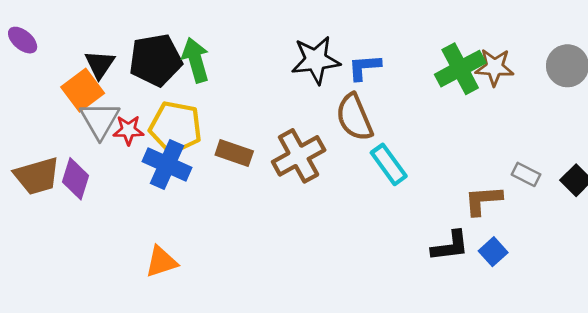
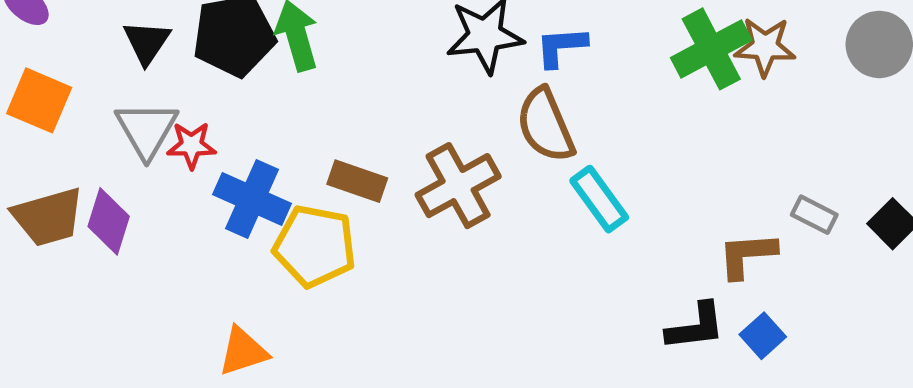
orange square: (83, 90) -> (39, 100), moved, turned -30
yellow pentagon: (176, 127) -> (315, 246), moved

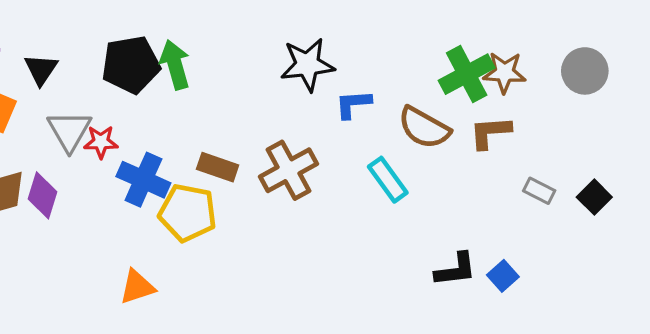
black triangle: (147, 42) -> (41, 69), moved
blue L-shape: (561, 47) -> (353, 104), moved
brown semicircle: (545, 125) -> (424, 128), moved, turned -38
brown L-shape: (747, 255) -> (490, 132), moved

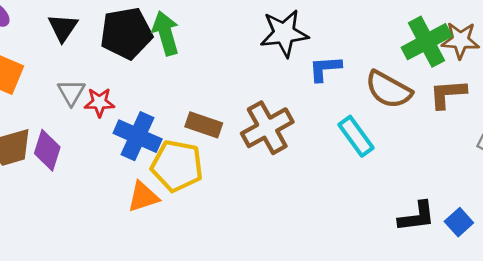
black triangle: (41, 69) -> (63, 28), moved
gray triangle: (69, 131) -> (71, 92), size x0.7
orange triangle: (137, 287) -> (143, 197), moved

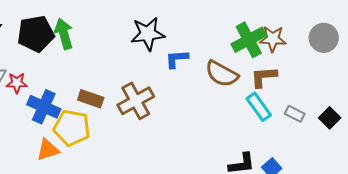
cyan rectangle: (356, 136) -> (259, 107), moved

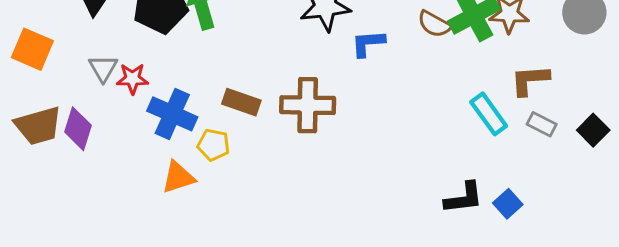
brown semicircle: (222, 74) -> (434, 24), moved, size x0.7
brown L-shape: (264, 77) -> (530, 80), moved
brown cross: (136, 101) -> (308, 105), turned 30
yellow pentagon: (72, 128) -> (213, 145), size x0.6

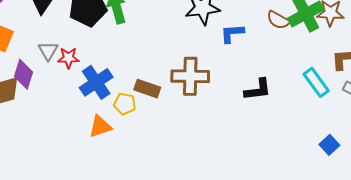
brown rectangle: (241, 102) -> (147, 89), moved
blue cross: (172, 114) -> (96, 82), turned 32
purple diamond: (78, 129) -> (23, 74), moved
black L-shape: (464, 198) -> (258, 90), moved

